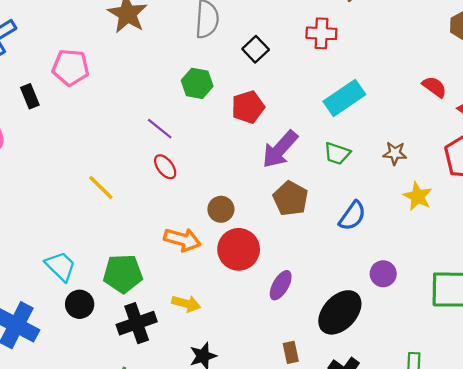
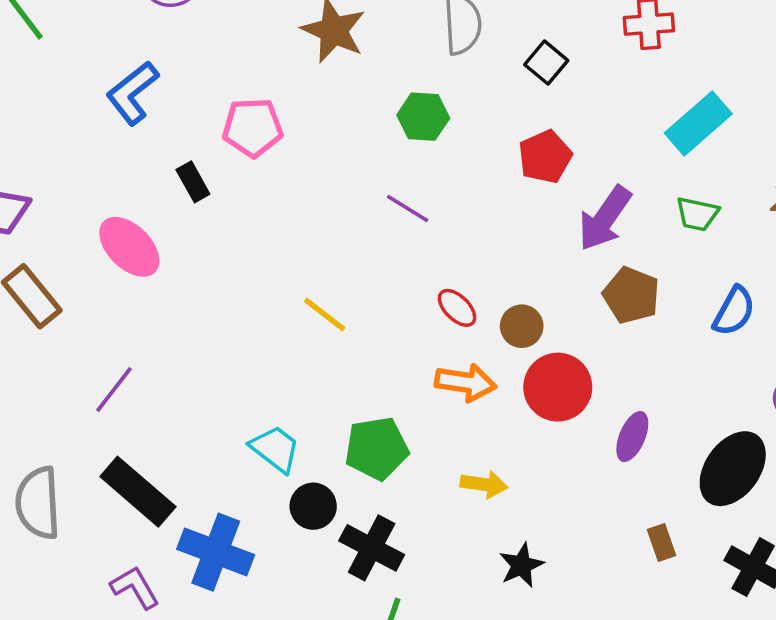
green hexagon: (197, 83) -> (423, 117), moved
red ellipse: (165, 167) -> (457, 308), moved
black cross: (137, 323) -> (372, 548), moved, turned -36

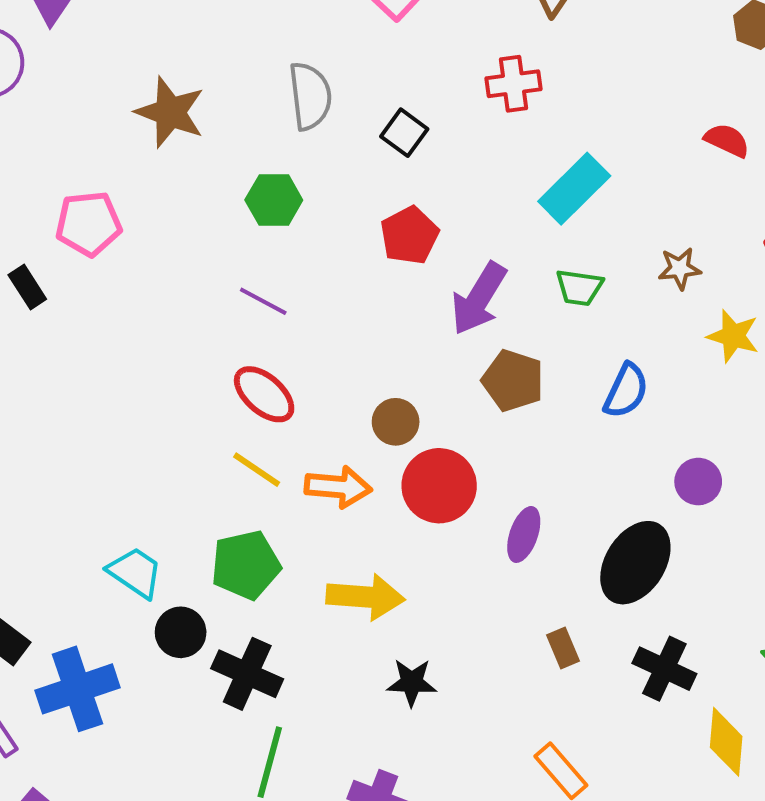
red ellipse: (457, 308) -> (264, 394), moved, size x1.4
yellow line: (325, 315) -> (257, 470), moved
yellow arrow: (484, 484) -> (365, 597), size x1.5
blue cross: (216, 552) -> (78, 689), turned -36
black star: (521, 565) -> (412, 682), turned 30

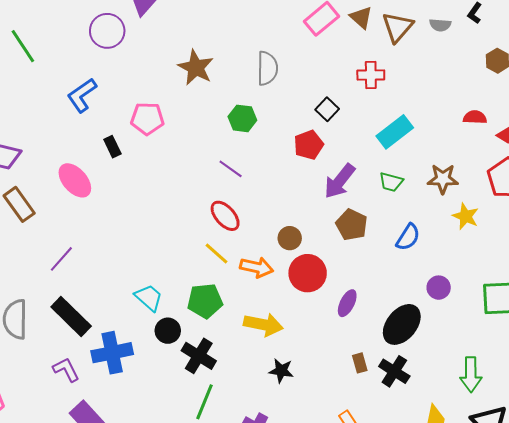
black square: (404, 133) -> (327, 109), moved
red semicircle: (727, 140) -> (475, 117), turned -30
brown star: (680, 268) -> (443, 179), size x1.4
black cross: (664, 669) -> (394, 371), moved

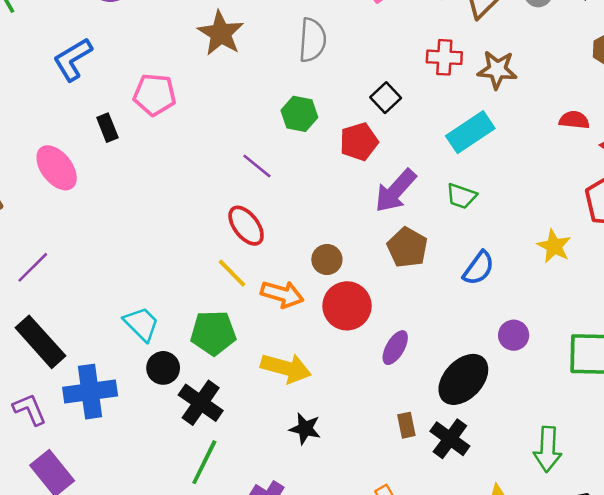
green hexagon: (242, 118) -> (299, 114), moved
brown star: (443, 179) -> (497, 70), moved

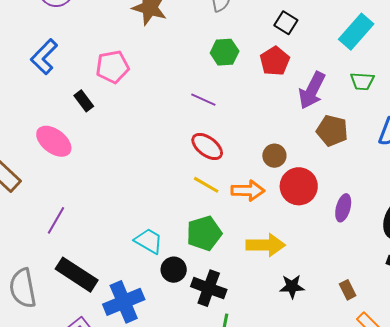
brown rectangle: (406, 425) -> (348, 290), moved

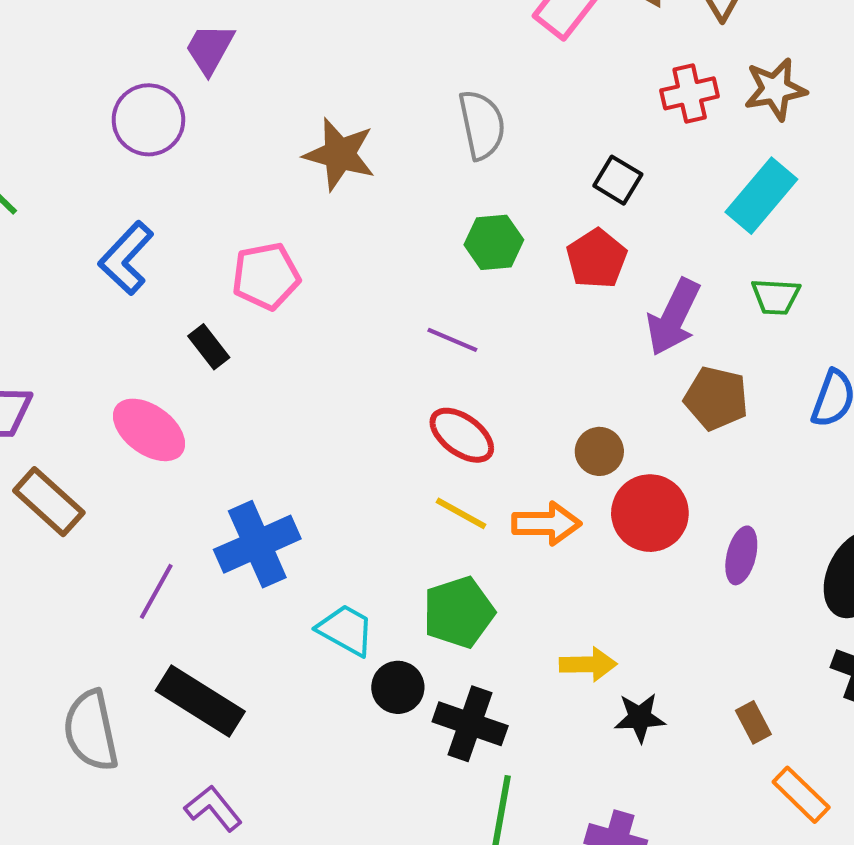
yellow arrow: (266, 245) -> (588, 664), moved, size x0.7
blue cross: (124, 302) -> (257, 544), moved

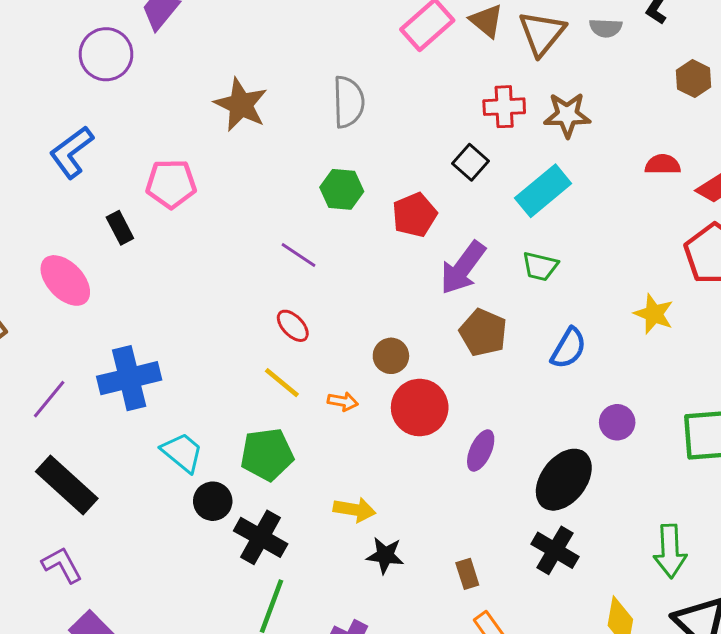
black square: (618, 180) -> (471, 162), moved
red ellipse: (462, 435) -> (293, 326), size x0.7
orange arrow: (546, 524) -> (343, 401), size x0.6

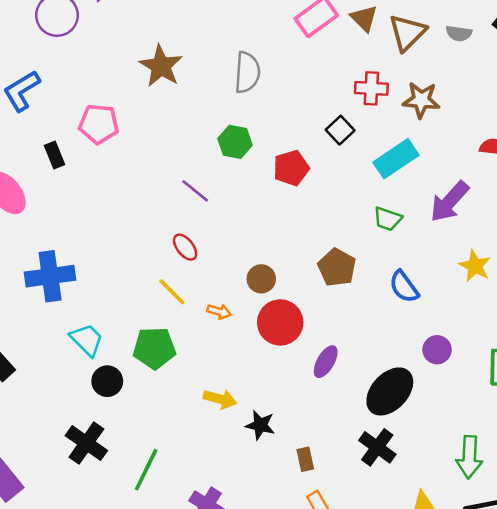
purple arrow: (463, 268) -> (449, 202), moved
blue semicircle: (569, 348) -> (404, 287), turned 108
black cross: (261, 537) -> (86, 443), moved
black star: (385, 555) -> (260, 425), moved

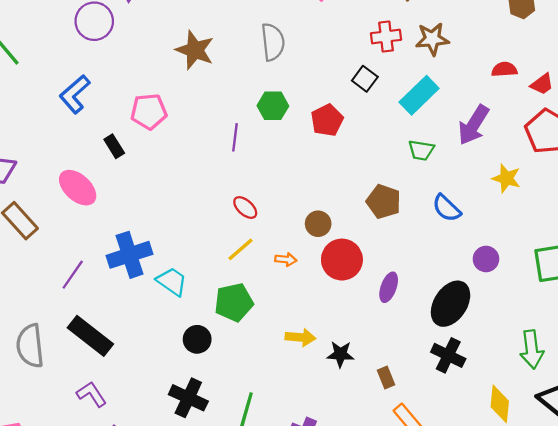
purple line: (195, 191) -> (235, 137), moved, turned 68
yellow line: (172, 292) -> (241, 249), turned -76
cyan trapezoid: (87, 340) -> (172, 282), moved

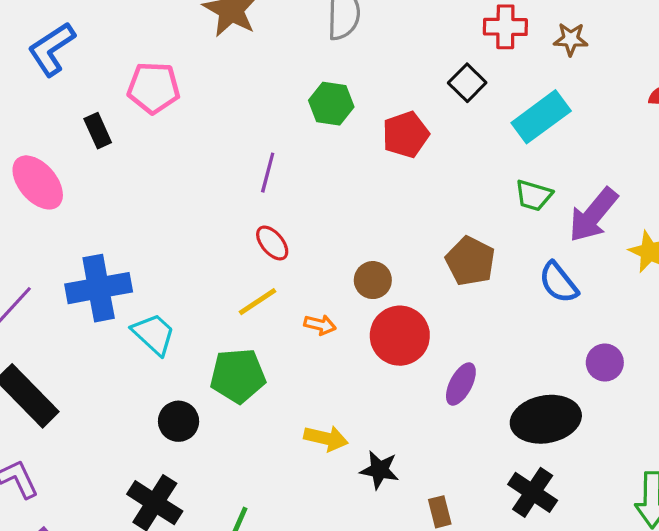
brown star: (432, 39) -> (571, 39), size x0.7
purple arrow: (474, 125) -> (593, 215), moved
purple line: (235, 137) -> (268, 173), moved
black ellipse: (451, 304) -> (546, 419), turned 39

